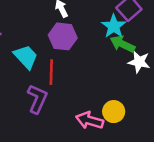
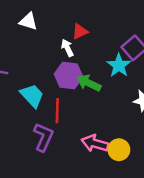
green arrow: (123, 44) -> (89, 83), moved
pink arrow: (89, 120) -> (95, 143), moved

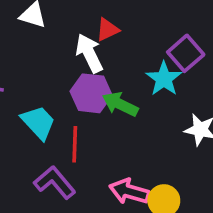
white arrow: (67, 48) -> (89, 53), size x1.5
purple L-shape: (43, 137) -> (55, 182), turned -64

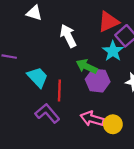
red triangle: (107, 30) -> (108, 22), moved, size x1.5
purple hexagon: (91, 93) -> (98, 81), moved

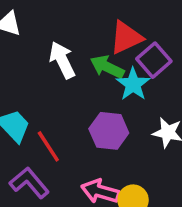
green arrow: (87, 66) -> (107, 67), moved
red line: (59, 90) -> (48, 146), turned -35

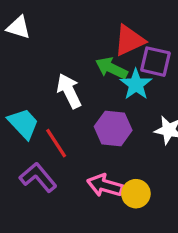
white arrow: (62, 60) -> (69, 91), moved
purple square: (154, 60) -> (155, 62), turned -36

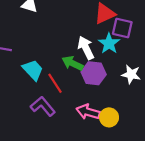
green arrow: (111, 68) -> (73, 63), moved
white arrow: (69, 91) -> (86, 48), moved

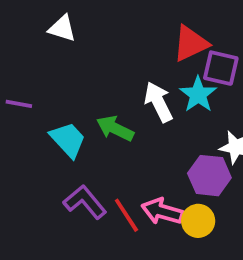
green arrow: (73, 63) -> (115, 128), moved
purple hexagon: (94, 73) -> (209, 176), moved
red line: (55, 83) -> (126, 215), moved

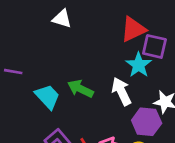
white triangle: (62, 28) -> (62, 19), moved
white arrow: (159, 102) -> (121, 91), moved

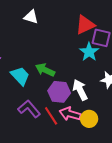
white arrow: (121, 91) -> (80, 90), moved
purple hexagon: (147, 122) -> (59, 92), moved

